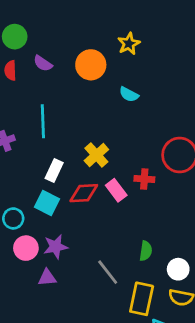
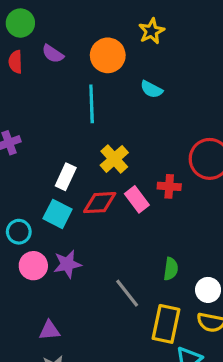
cyan line: (43, 121) -> (92, 104), moved
purple triangle: (47, 278) -> (49, 330), moved

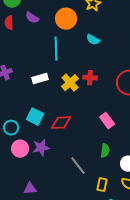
white rectangle: (66, 177) -> (40, 79), moved, turned 49
red cross: (169, 186) -> (90, 78), moved
pink rectangle: (137, 199) -> (107, 121), moved
red diamond: (100, 203) -> (61, 123), moved
yellow rectangle: (166, 324) -> (102, 185), size x0.6

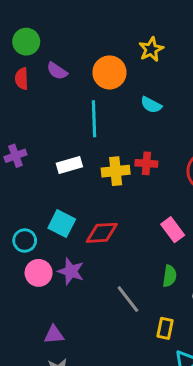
yellow cross: (70, 83) -> (116, 171), turned 36
purple star: (41, 148) -> (71, 271), turned 30

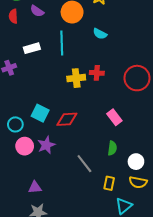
white rectangle: (69, 165) -> (32, 48), moved
purple star: (71, 271) -> (46, 145), turned 30

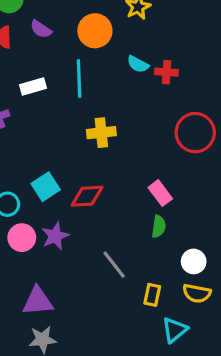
red cross: (97, 73) -> (167, 72), moved
cyan square: (40, 113) -> (46, 187), turned 30
green semicircle: (112, 148) -> (159, 226), moved
purple triangle: (35, 187) -> (38, 301), size x1.5

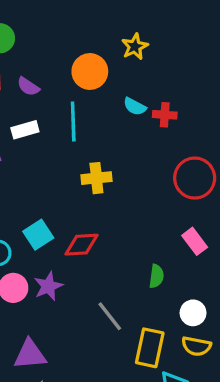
purple semicircle: (41, 29) -> (28, 86), moved
pink rectangle: (160, 193) -> (195, 241), moved
yellow rectangle: (152, 295) -> (150, 348), size x1.6

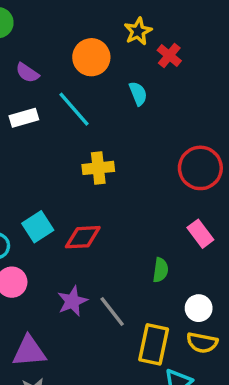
cyan semicircle: (135, 106) -> (138, 94), turned -140
red cross: (165, 115) -> (169, 55), moved, turned 35
cyan line: (73, 121) -> (74, 109), turned -39
purple star: (48, 286) -> (72, 301), moved

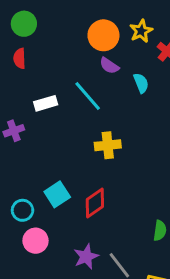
orange circle: (91, 57) -> (103, 35), moved
purple semicircle: (27, 73) -> (109, 66), moved
red diamond: (83, 237) -> (95, 203), turned -32

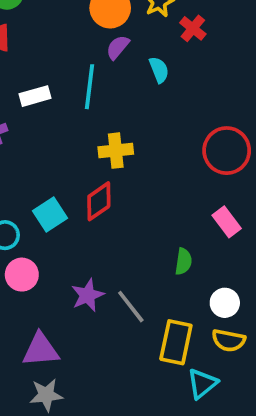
purple semicircle: (109, 66) -> (118, 47), turned 96
cyan line: (88, 96) -> (89, 87), turned 48
red diamond: (95, 203) -> (99, 201), moved

